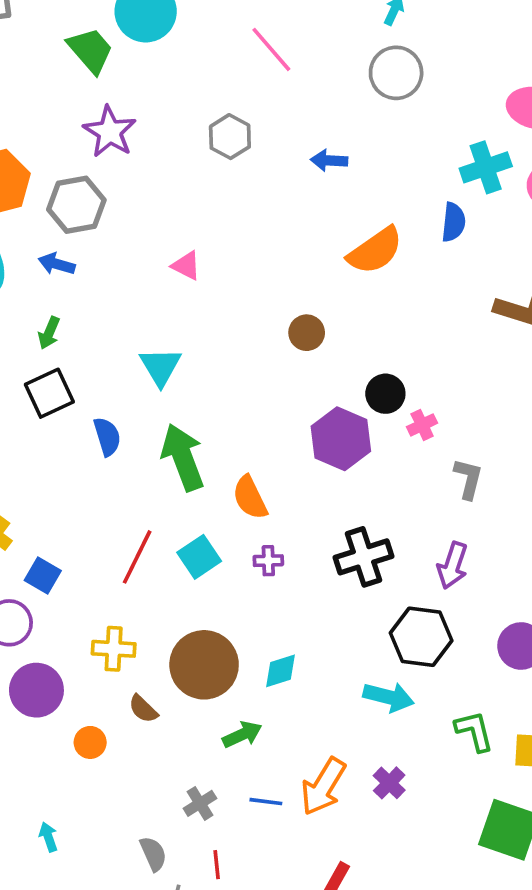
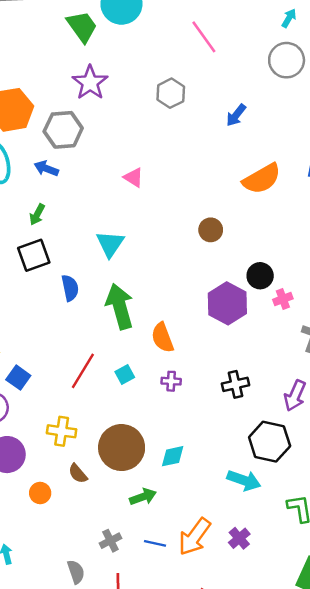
blue arrow: (329, 160) -> (236, 115), turned -60
cyan square: (199, 557) -> (125, 374), size x0.7
black cross: (364, 557) -> (235, 384), size x0.7

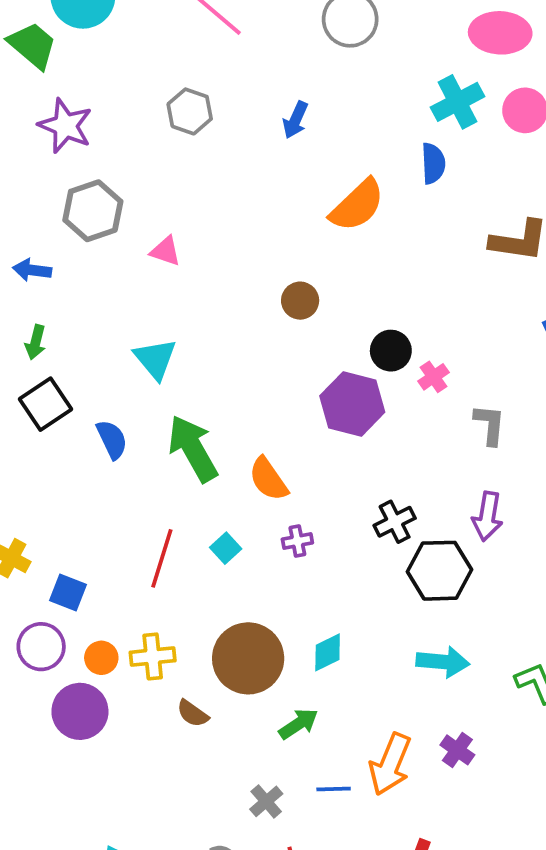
gray hexagon: (63, 130) -> (93, 211), moved
black hexagon: (270, 442) -> (439, 571), moved
orange circle: (40, 493) -> (101, 658), moved

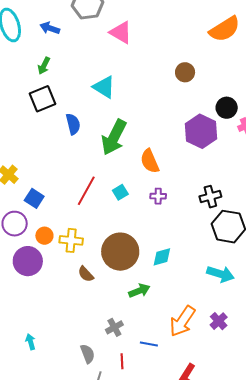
pink triangle: (166, 251) -> (121, 32), size x1.4
cyan triangle: (155, 359) -> (104, 87), turned -30
green arrow: (193, 449) -> (114, 137), turned -135
blue line: (334, 789) -> (149, 344), moved

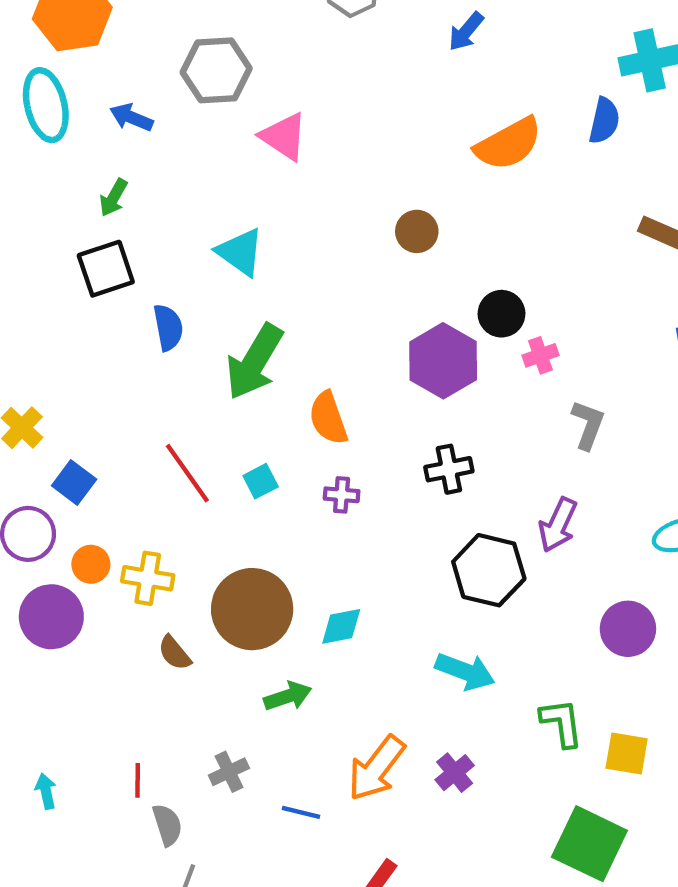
red line: (86, 191) -> (187, 473), turned -68
black cross: (210, 197) -> (449, 469), moved
red line: (122, 361) -> (138, 780), moved

